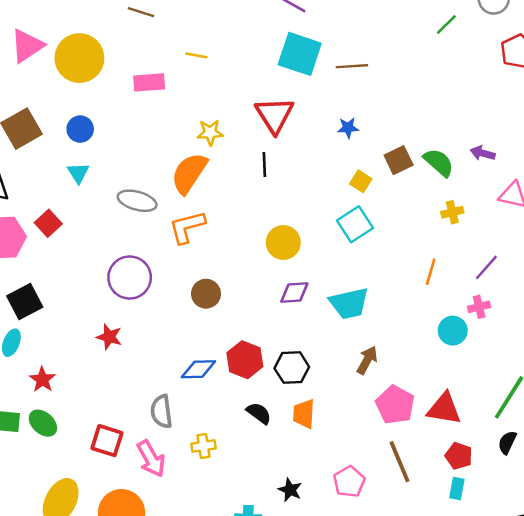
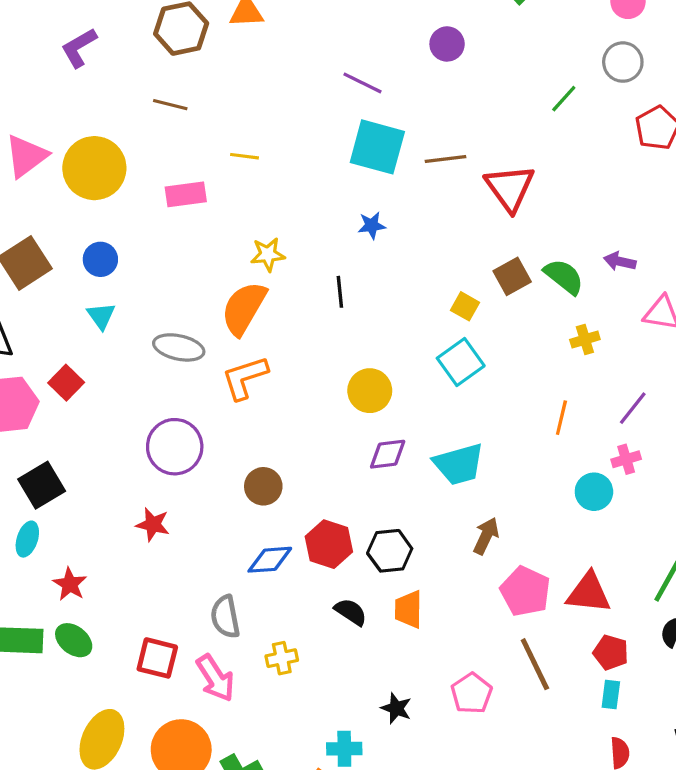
red triangle: (274, 115) -> (510, 188), moved
blue star: (348, 128) -> (372, 225), moved
brown circle: (206, 294) -> (263, 486), moved

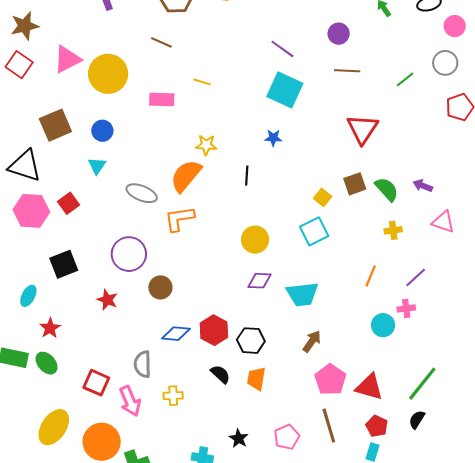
brown line: (445, 159) -> (347, 71), moved
black square: (42, 485) -> (64, 264), moved
brown circle: (263, 486) -> (160, 287), moved

